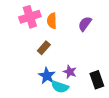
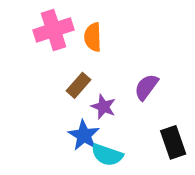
purple semicircle: (85, 24) -> (146, 87), moved
purple star: (70, 72) -> (103, 107), moved

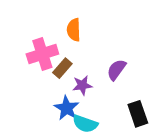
pink cross: (54, 30) -> (42, 54), moved
purple star: (103, 107) -> (82, 85), turned -30

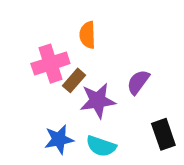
purple star: (82, 85) -> (98, 101), size x1.5
blue star: (67, 108) -> (59, 139), moved, turned 30

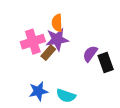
purple star: (98, 101) -> (57, 39), moved
black rectangle: (163, 134) -> (106, 63), moved

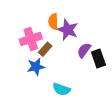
purple star: (57, 39) -> (68, 30), moved, turned 30
blue star: (38, 91) -> (36, 67), moved

